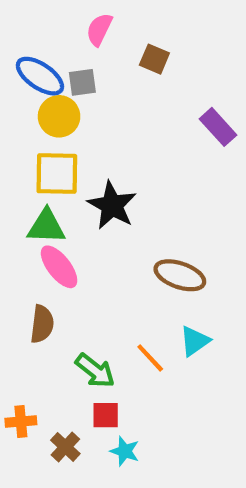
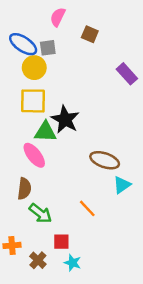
green triangle: (46, 227) -> (45, 132), moved
cyan triangle: (195, 341) -> (122, 185), moved
green arrow: (95, 371) -> (40, 213), moved

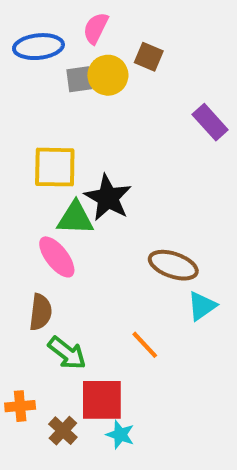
blue ellipse: (23, 44) -> (38, 47), moved, turned -40
yellow circle: (34, 68) -> (108, 75), moved
red square: (61, 242) -> (102, 400), size x1.6

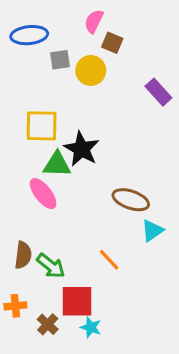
pink semicircle: (96, 28) -> (94, 21), moved
yellow circle: (108, 75) -> (91, 70), moved
brown semicircle: (41, 312) -> (23, 255), moved

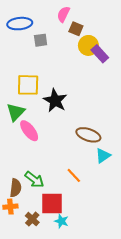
yellow circle: (91, 70) -> (88, 45), moved
purple rectangle: (158, 92) -> (100, 54), moved
green triangle: (57, 164) -> (16, 112), moved, turned -48
brown semicircle: (23, 255) -> (16, 188), moved

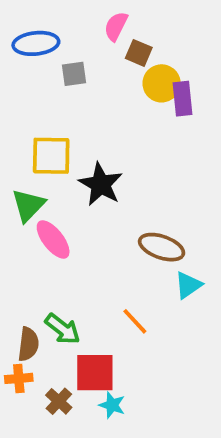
purple rectangle: (100, 54) -> (182, 99), turned 36

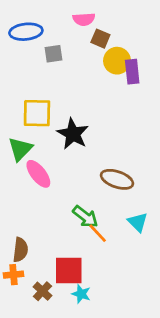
pink semicircle: (116, 26) -> (84, 19), turned -120
cyan triangle: (188, 285) -> (138, 222), moved, turned -40
green arrow: (63, 329) -> (85, 217), moved

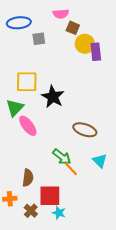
brown semicircle: (20, 250) -> (28, 178), moved

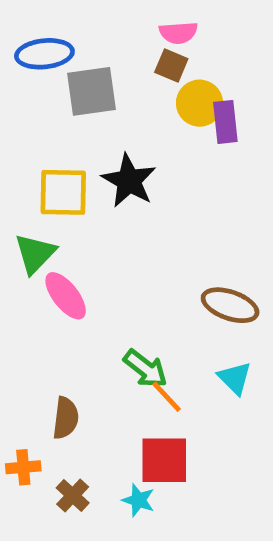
pink semicircle: (61, 14) -> (178, 33), moved
gray square: (39, 39) -> (91, 91), size x1.6
black star: (53, 97) -> (129, 181), moved
brown ellipse: (85, 130) -> (230, 305), moved
red square: (50, 196) -> (164, 460), moved

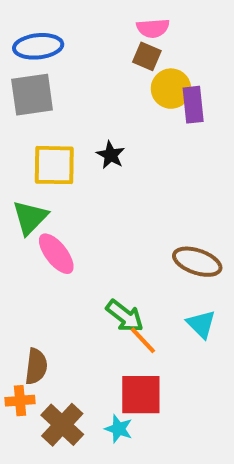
gray square: (91, 91) -> (32, 95), moved
black star: (129, 181) -> (111, 155), size x0.6
brown semicircle: (66, 418) -> (36, 366), moved
brown cross: (73, 495) -> (62, 425), size x1.5

